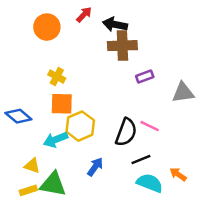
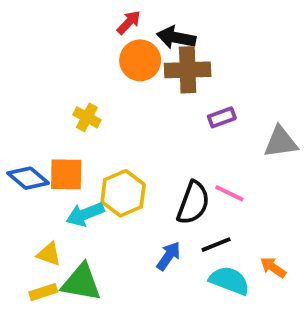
orange circle: (47, 27) -> (140, 60), moved
orange square: (62, 104) -> (66, 174), moved
blue arrow: (95, 167) -> (169, 256), moved

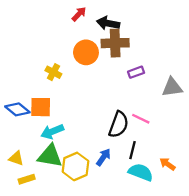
orange circle: (140, 60) -> (86, 52), moved
yellow hexagon: (123, 193) -> (76, 166), moved
black line: (216, 245) -> (133, 150), turned -54
yellow triangle: (49, 254) -> (16, 158), moved
green triangle: (81, 283) -> (50, 156), moved

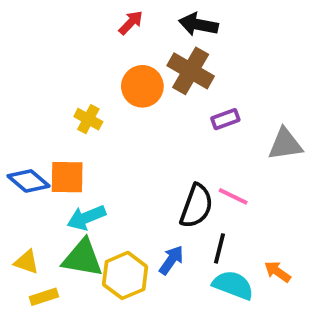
black arrow: (108, 23) -> (198, 25), moved
brown cross: (115, 43) -> (191, 71), turned 32

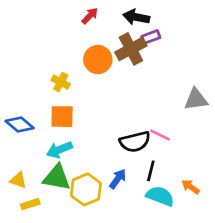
brown cross: (191, 71) -> (131, 49), turned 32
purple rectangle: (225, 119) -> (151, 37), moved
orange square: (67, 177) -> (62, 117), moved
black semicircle: (196, 206) -> (135, 142), turned 56

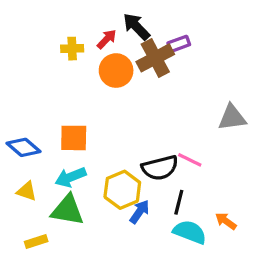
red arrow: (90, 16) -> (107, 39), moved
black arrow: (136, 17) -> (136, 27), moved, turned 35
yellow cross: (61, 82) -> (72, 49), moved, turned -30
yellow triangle: (18, 180) -> (27, 191), moved
yellow hexagon: (86, 189) -> (122, 190), moved

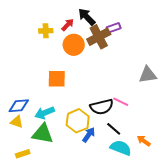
orange square: (74, 138) -> (57, 79), moved
blue diamond: (24, 147) -> (19, 106), moved, turned -45
black line: (179, 202) -> (114, 129), turned -63

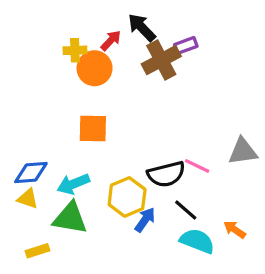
orange circle: (74, 45) -> (95, 68), moved
gray triangle: (148, 75) -> (243, 151), moved

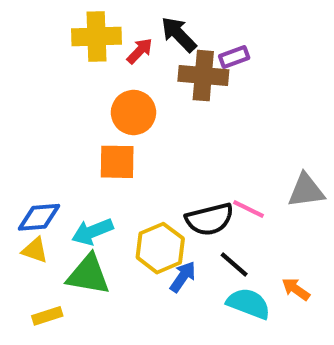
yellow cross: (75, 50) -> (97, 36), moved, size x1.6
brown cross: (161, 60) -> (203, 76), turned 33
orange circle: (95, 68) -> (133, 112), moved

